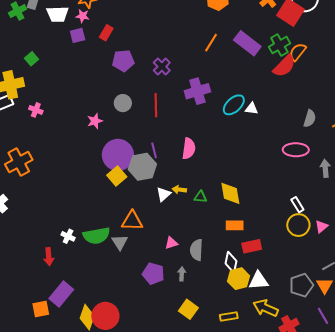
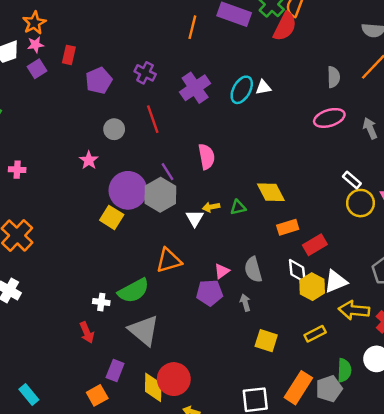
yellow square: (117, 176) -> (112, 217), moved
gray triangle: (120, 242) -> (144, 330), moved, size x1.6
purple pentagon: (153, 274) -> (209, 293), moved
purple rectangle: (61, 294) -> (115, 370), size x0.7

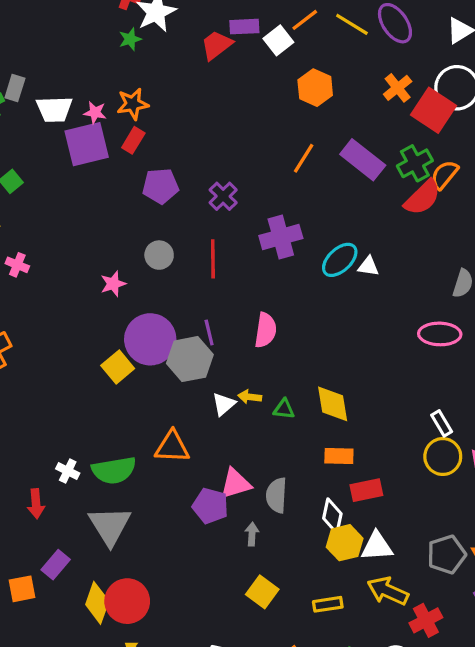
orange star: (34, 23) -> (133, 104), moved
purple square: (37, 69) -> (87, 144), size x1.8
pink triangle: (222, 271) -> (235, 484), size x1.5

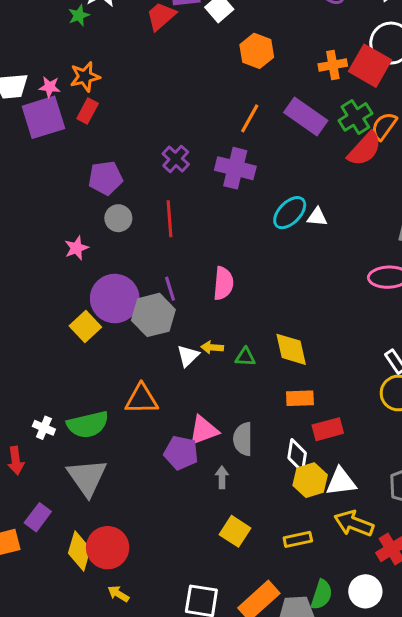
orange cross: (398, 88) -> (333, 65), moved, turned 32
purple pentagon: (161, 186) -> (105, 178), moved
purple cross: (281, 237) -> (235, 168), moved, turned 33

